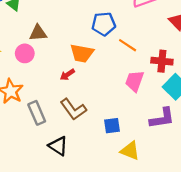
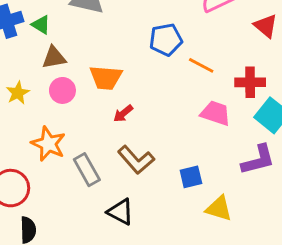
brown triangle: (38, 33) -> (54, 58), moved
orange trapezoid: (82, 53) -> (106, 78), moved
pink trapezoid: (135, 81) -> (215, 113), turned 95

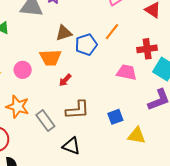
blue pentagon: (166, 40) -> (86, 45), moved
brown triangle: (54, 58) -> (64, 33), moved
orange line: (201, 65) -> (112, 32), moved, turned -72
brown L-shape: (136, 160) -> (77, 110), turned -45

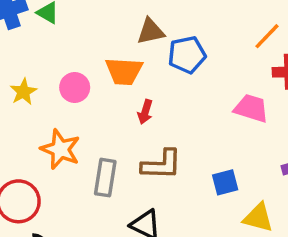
orange line: (112, 32) -> (267, 36), moved
red arrow: (65, 80) -> (145, 112), turned -32
gray rectangle: (45, 121) -> (105, 178), turned 40

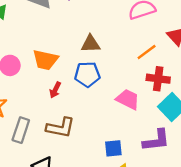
brown triangle: (151, 31) -> (91, 44), moved
blue pentagon: (187, 55) -> (87, 74), moved
blue square: (225, 182) -> (113, 148), moved

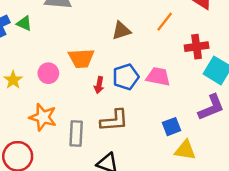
orange line: (147, 52) -> (165, 22), moved
blue pentagon: (87, 74) -> (126, 77), moved
pink trapezoid: (128, 99) -> (158, 77), moved

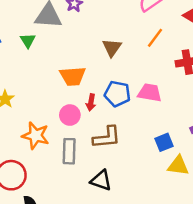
green triangle: (24, 23) -> (28, 40), moved, turned 35
brown triangle: (121, 31) -> (112, 48), turned -36
pink circle: (48, 73) -> (70, 115), moved
blue pentagon: (126, 77) -> (117, 94), turned 30

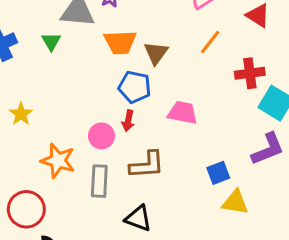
orange trapezoid: (73, 76) -> (120, 42), moved
pink trapezoid: (150, 93) -> (183, 113), moved
blue pentagon: (117, 94) -> (135, 87), moved

